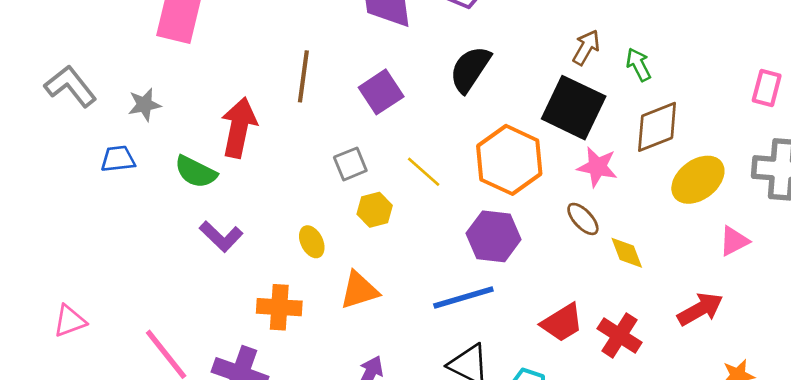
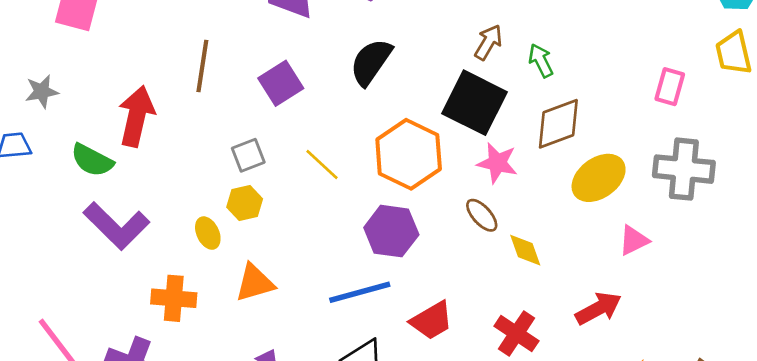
yellow hexagon: (375, 210) -> (245, 203), moved
purple L-shape: (221, 236) -> (116, 226), size x1.5
red trapezoid: (562, 323) -> (432, 321), moved

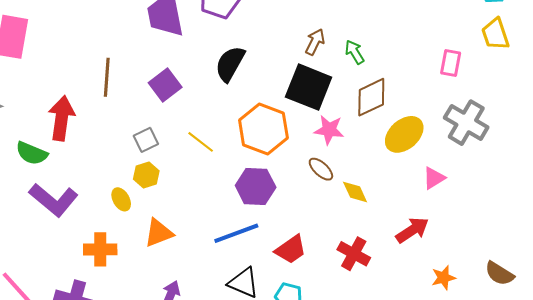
gray cross: (684, 169) -> (466, 123), turned 30

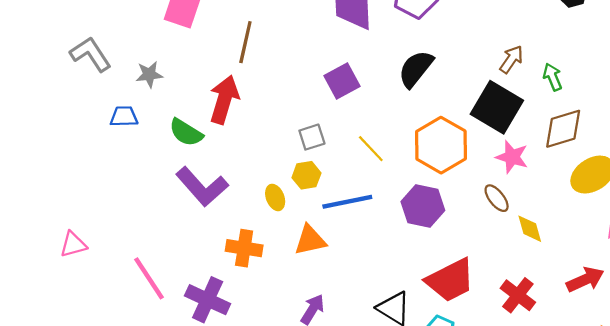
brown line: (107, 77) -> (245, 42), moved
blue line: (236, 233) -> (347, 202), moved
red trapezoid: (291, 250) -> (450, 280), size x1.4

